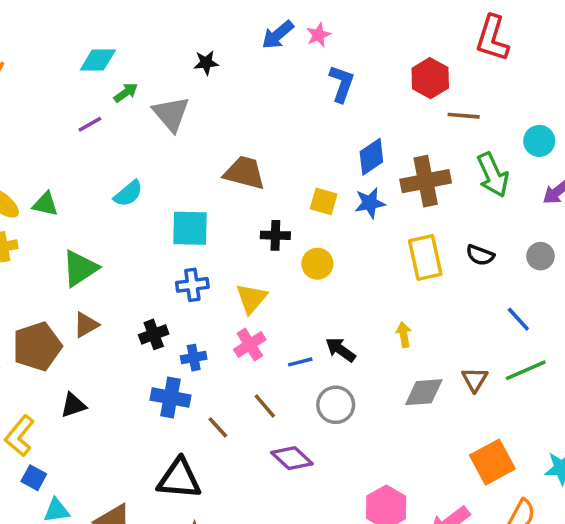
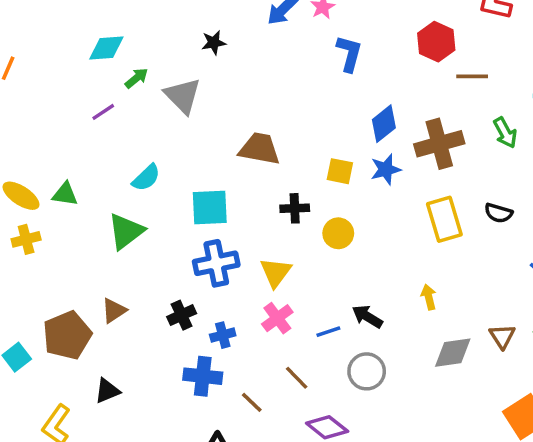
green arrow: (493, 175) -> (505, 133), size x0.7
green triangle: (80, 268) -> (126, 231), moved
blue cross: (192, 285) -> (216, 263), size x1.4

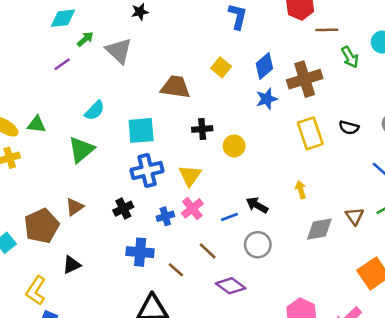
green arrow: (505, 133) -> (350, 57), moved
yellow square: (340, 171) -> (221, 67), moved, turned 30
blue cross: (223, 335) -> (165, 216), moved

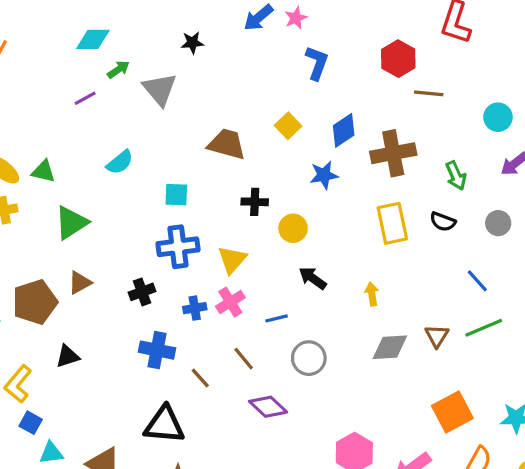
green arrow: (350, 57) -> (456, 176), moved
blue star: (267, 99) -> (324, 175), moved
cyan square: (141, 130) -> (176, 195), size x0.7
green triangle: (81, 150) -> (71, 223), moved
black arrow: (257, 205) -> (313, 278), moved

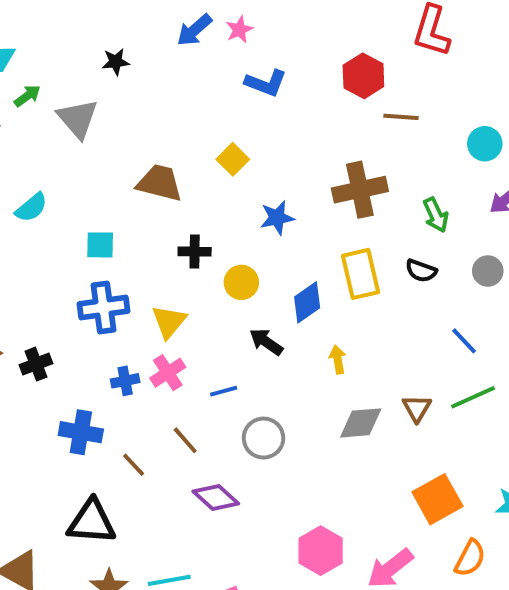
blue L-shape: (317, 63) -> (266, 83), turned 92
blue diamond: (344, 130) -> (307, 302), moved
black cross: (142, 292) -> (36, 364), moved

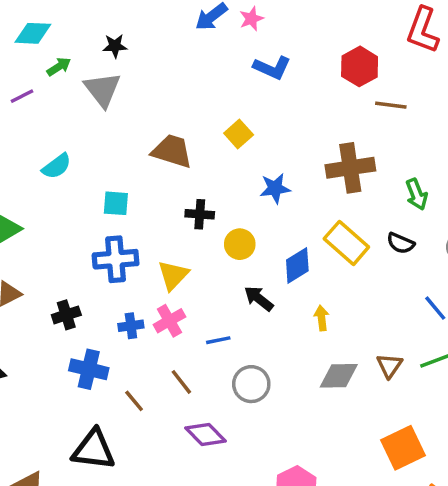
black star: (116, 62) -> (115, 46), moved
yellow rectangle: (360, 274) -> (346, 243), turned -39
black cross: (36, 364) -> (66, 315), moved

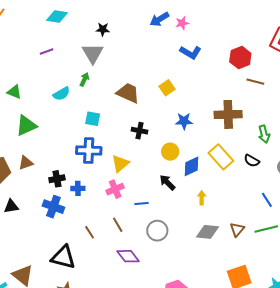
green arrow: (59, 67) -> (84, 79), moved, turned -40
yellow circle: (240, 244) -> (170, 152), moved
blue cross: (131, 326) -> (78, 188), moved
blue cross: (89, 369) -> (53, 207), moved

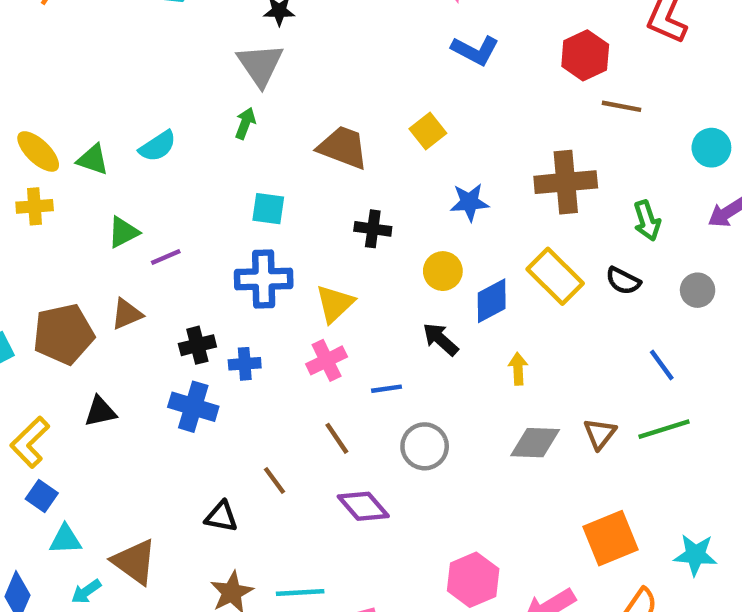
purple line: (47, 52) -> (166, 257), moved
cyan semicircle: (61, 94) -> (158, 146), moved
green triangle: (26, 126) -> (123, 232), size x0.7
brown line: (90, 232) -> (274, 481), moved
black triangle: (63, 257) -> (221, 517), size x0.6

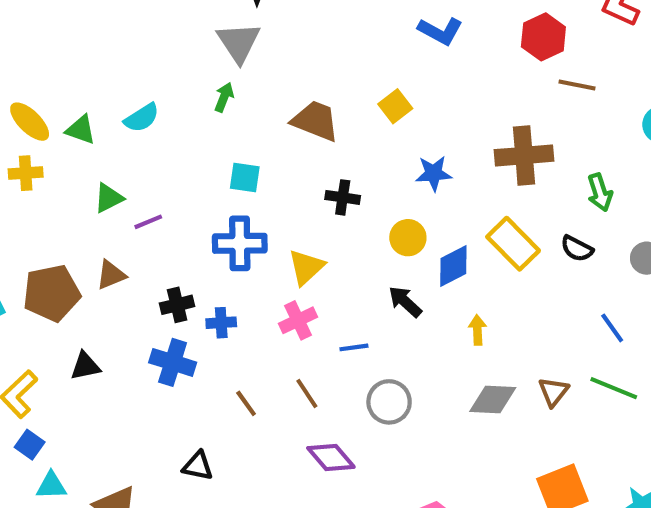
green line: (664, 429) -> (614, 388), turned 39
brown line: (274, 481) -> (246, 403), moved

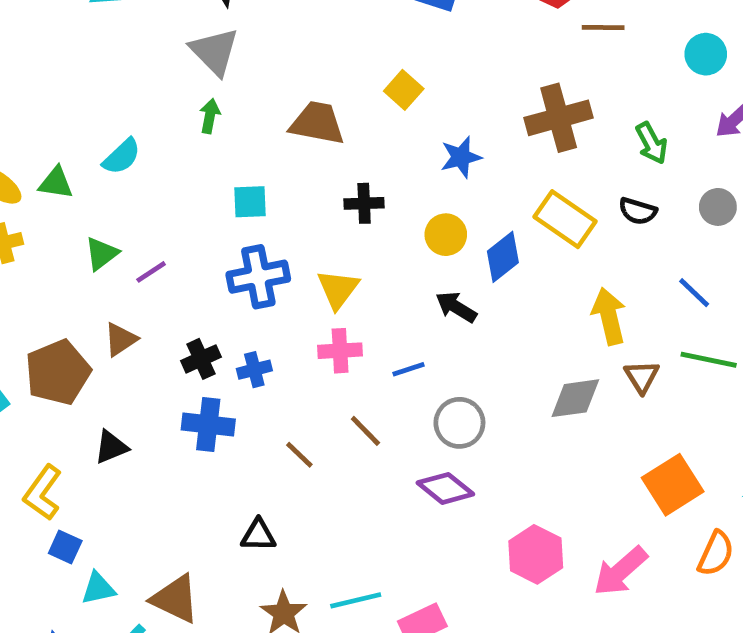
pink cross: (298, 320) -> (340, 351), turned 33
yellow arrow: (477, 330) -> (609, 316), moved, size x1.6
purple diamond: (331, 457) -> (445, 488), moved

